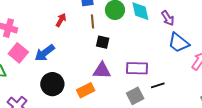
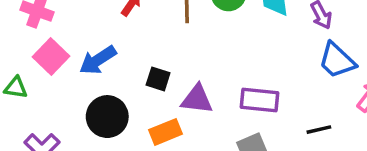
black square: (103, 42) -> (158, 79), moved
black line: (158, 85) -> (319, 130), moved

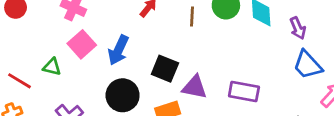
blue arrow: (98, 60) -> (118, 50), turned -36
black square: (158, 79) -> (165, 69), size x1.4

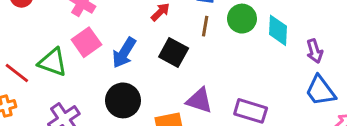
green triangle: (52, 67) -> (53, 62), size x1.5
black square: (165, 69) -> (174, 52), moved

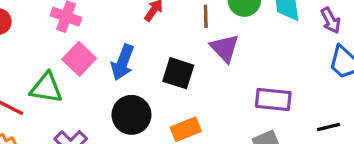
black square: (174, 52) -> (178, 73), moved
purple triangle: (199, 100) -> (225, 48), moved, turned 40

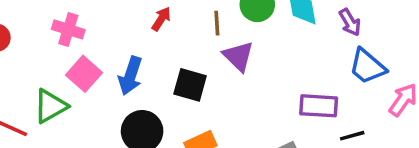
green triangle: (46, 88) -> (50, 106), turned -36
purple rectangle: (273, 99) -> (319, 106), moved

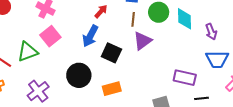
purple triangle: (238, 56) -> (142, 41), turned 30
blue trapezoid: (367, 66) -> (217, 59), turned -50
blue arrow: (130, 76) -> (90, 36), moved

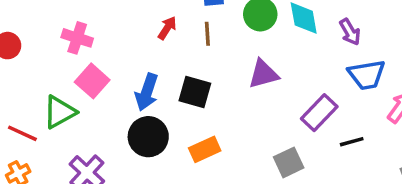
brown line: (133, 19) -> (207, 34), moved
blue arrow: (90, 36) -> (147, 92), moved
purple triangle: (142, 41) -> (263, 74), moved, turned 30
purple rectangle: (185, 78) -> (319, 113), turned -50

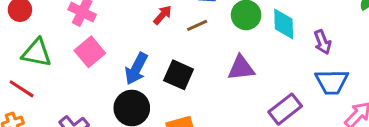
brown line: (207, 34) -> (197, 25), turned 60
green triangle: (60, 112) -> (37, 53), moved, turned 32

